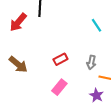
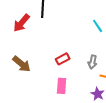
pink rectangle: (59, 87) -> (62, 86), turned -35

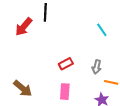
brown arrow: (22, 64) -> (23, 88), moved

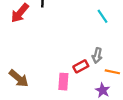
red rectangle: (66, 64) -> (81, 66), moved

